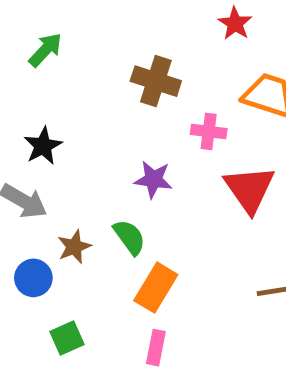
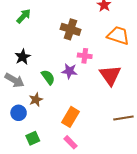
pink cross: (209, 131) -> (85, 56), moved
green semicircle: (129, 237) -> (48, 77), moved
pink rectangle: (156, 348) -> (70, 142), turned -56

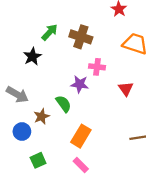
green arrow: (24, 16) -> (50, 32), moved
black star: (23, 57) -> (32, 56), moved
red triangle: (110, 75) -> (126, 89), size x0.6
green semicircle: (48, 77) -> (63, 104), moved

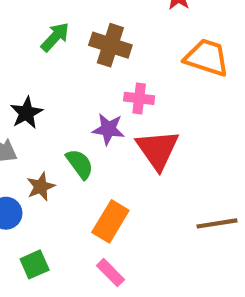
black star: (32, 56) -> (26, 113), moved
red triangle: (126, 89) -> (158, 150), moved, size x1.6

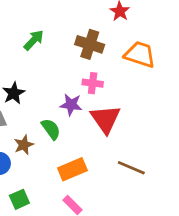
brown cross: (110, 45) -> (90, 44), moved
orange rectangle: (110, 221) -> (72, 169), turned 36
brown line: (217, 223) -> (131, 168), moved, turned 32

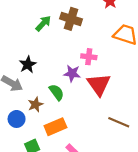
brown cross: (90, 44) -> (71, 19), moved
orange rectangle: (72, 169) -> (55, 127), moved

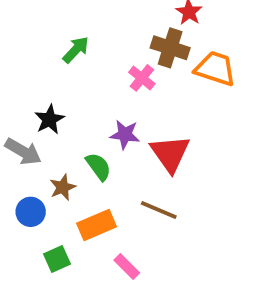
brown cross: (71, 19) -> (170, 48), moved
pink cross: (89, 57) -> (142, 78), moved, turned 32
brown line: (119, 122) -> (159, 210), moved

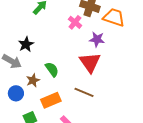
purple star: (125, 135) -> (97, 39), moved

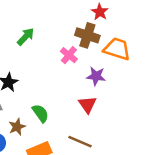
red triangle: (90, 62) -> (87, 105), size x0.7

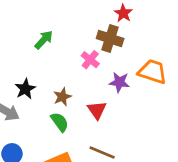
orange trapezoid: (117, 49) -> (153, 72), moved
red triangle: (87, 105) -> (97, 110), moved
brown star: (17, 127) -> (62, 97), moved

